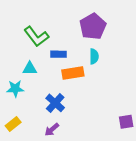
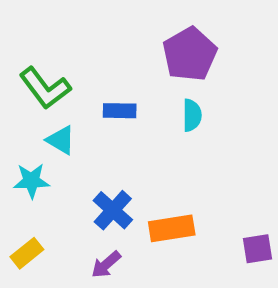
green L-shape: (36, 36) -> (45, 88), moved
cyan triangle: (30, 69) -> (61, 140), turned 32
orange rectangle: (73, 73) -> (172, 228), moved

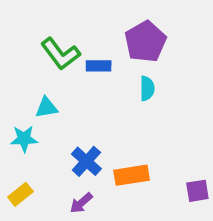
green L-shape: (45, 88) -> (60, 54), moved
blue rectangle: (120, 111) -> (99, 66), moved
cyan triangle: (61, 140) -> (47, 108), turned -40

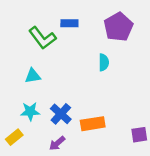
purple pentagon: (145, 42) -> (118, 27), moved
blue rectangle: (99, 66) -> (69, 23), moved
cyan star: (24, 139) -> (30, 111), moved

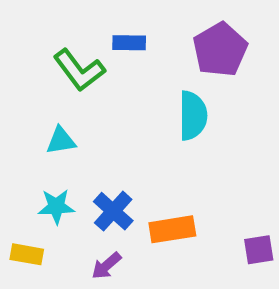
cyan semicircle: (104, 62) -> (193, 116), size x1.5
yellow rectangle: (14, 137) -> (27, 254), turned 49

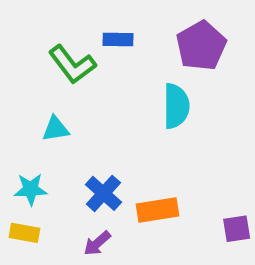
cyan star: (56, 207) -> (31, 189), moved

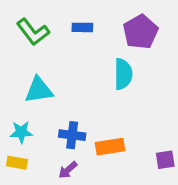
green L-shape: (72, 64) -> (33, 32), moved
cyan triangle: (56, 129) -> (39, 90), size x1.5
blue cross: (103, 193) -> (72, 135), turned -35

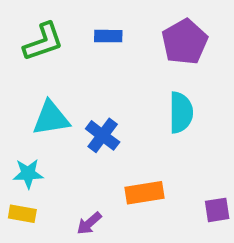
green L-shape: (33, 32) -> (43, 42), turned -72
cyan semicircle: (123, 74) -> (181, 112), moved
blue cross: (72, 135) -> (103, 135), moved, turned 30

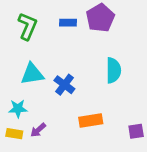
green L-shape: (43, 42) -> (27, 26), turned -48
purple pentagon: (185, 42) -> (100, 18), moved
purple arrow: (89, 223) -> (38, 130), moved

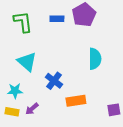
green L-shape: (27, 26) -> (23, 22), turned -30
cyan triangle: (32, 74) -> (27, 62), turned 50
blue cross: (64, 85) -> (54, 81), moved

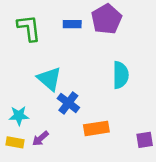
cyan triangle: (27, 62) -> (49, 79), moved

